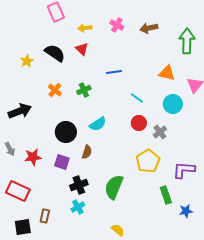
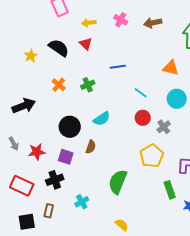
black cross: (79, 185) -> (55, 180), moved

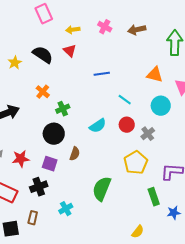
green cross: (88, 85) -> (63, 109), moved
cyan semicircle: (102, 119) -> (98, 126), moved
yellow semicircle: (122, 225) -> (138, 232), moved, turned 88

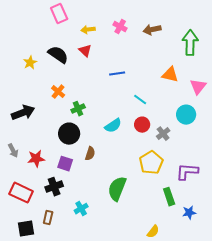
cyan circle: (161, 106) -> (186, 115), moved

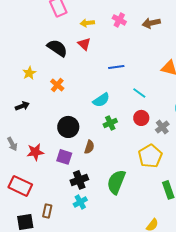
yellow star: (30, 63) -> (29, 73), moved
green cross: (78, 109) -> (110, 123), moved
black arrow: (23, 113) -> (22, 106), size x0.6
cyan semicircle: (113, 126) -> (101, 100), moved
black cross: (54, 187) -> (79, 180), moved

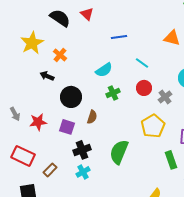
yellow star: (29, 73) -> (32, 43), size x1.6
black arrow: (22, 106) -> (47, 76), moved, turned -136
brown rectangle: (47, 211) -> (50, 170), moved, turned 32

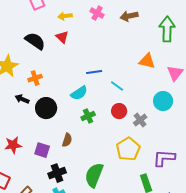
blue line: (119, 37) -> (94, 72), moved
orange cross: (60, 55) -> (35, 78), turned 32
black circle: (71, 97) -> (46, 108), moved

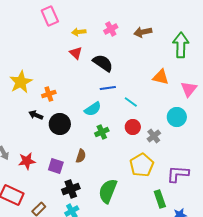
pink cross: (97, 13) -> (111, 29), turned 32
black semicircle: (35, 41) -> (103, 63), moved

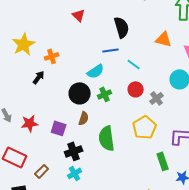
black semicircle: (103, 63) -> (122, 27), moved, turned 40
black arrow: (36, 115) -> (39, 77), turned 104
black circle: (60, 124) -> (80, 93), moved
green semicircle: (108, 191) -> (107, 138), moved, turned -30

